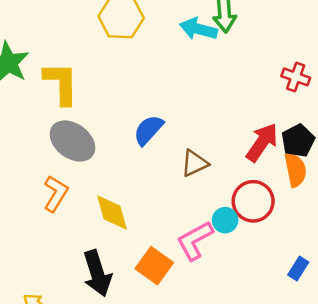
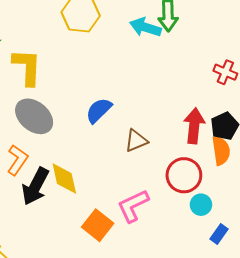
red arrow: (262, 142) -> (194, 126), turned -32
cyan circle: (225, 220) -> (201, 205), moved
black arrow: (97, 273) -> (35, 186), moved, turned 42

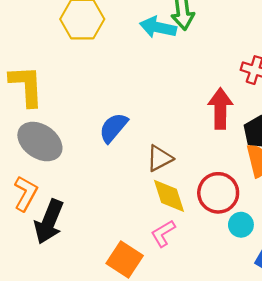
red arrow: (194, 126) -> (220, 109), moved
yellow diamond: (64, 178) -> (169, 196), moved
pink L-shape: (133, 206) -> (163, 233), size x0.7

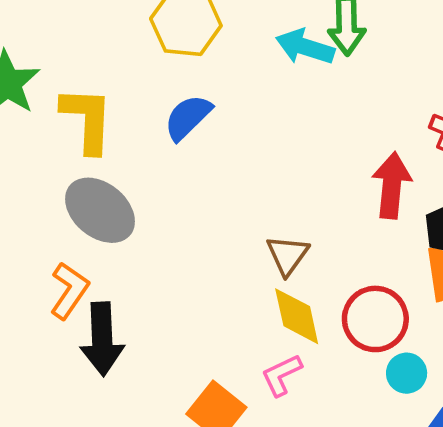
blue semicircle: (113, 128) -> (188, 117), moved
brown triangle: (160, 158) -> (288, 255), turned -32
black arrow: (49, 222) -> (102, 339), turned -30

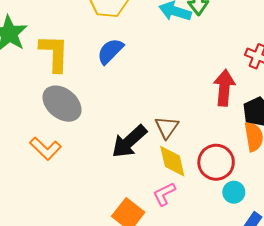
orange L-shape: (69, 290) -> (45, 148), turned 100
black arrow: (102, 339) -> (129, 141), moved, turned 51

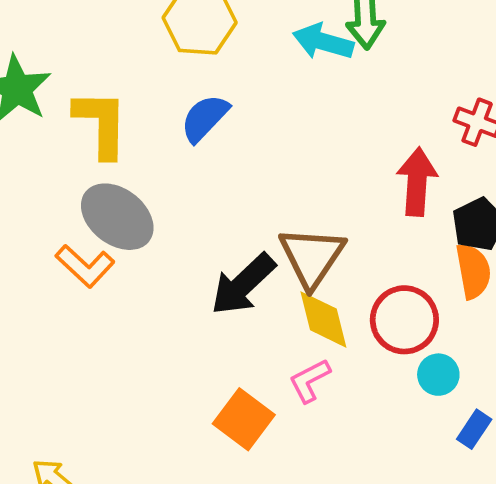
brown triangle: (167, 127) -> (312, 257), size x1.5
orange L-shape: (45, 148) -> (85, 266), moved

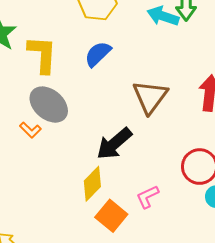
brown triangle: (312, 257) -> (150, 97), moved
orange L-shape: (85, 266) -> (30, 130), size x0.7
yellow diamond: (323, 319) -> (92, 184), moved, turned 56

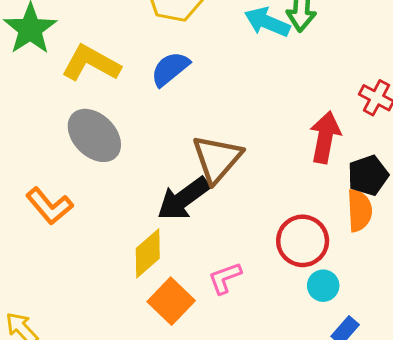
yellow L-shape: (42, 54) -> (91, 63), turned -69
brown triangle: (150, 97) -> (217, 159), moved
orange L-shape: (30, 130) -> (49, 206), moved, size x1.5

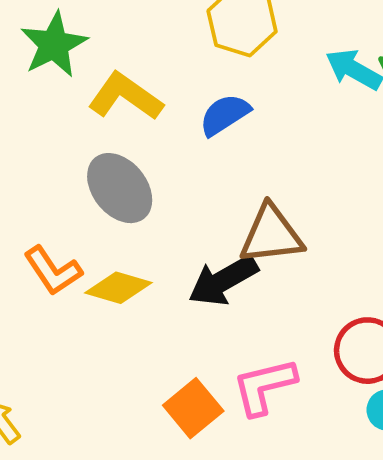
brown triangle: (217, 159) -> (271, 235), turned 36
yellow diamond: (148, 253) -> (118, 288), moved, turned 51
pink L-shape: (225, 278) -> (264, 386), size x1.5

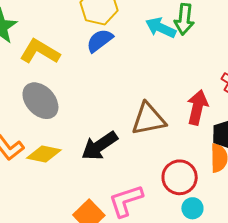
blue semicircle: (225, 115) -> (100, 41), moved
brown triangle: (271, 235) -> (148, 119), moved

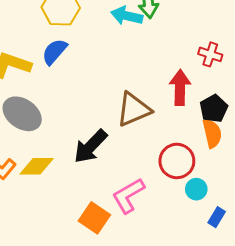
blue semicircle: (100, 41) -> (55, 52), moved

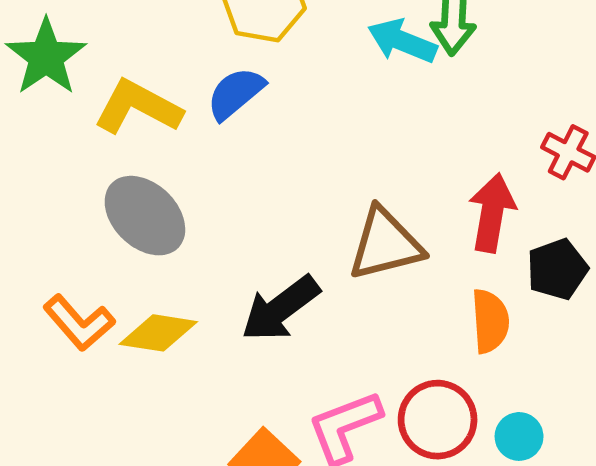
orange semicircle: (212, 133) -> (490, 321), moved
red circle: (177, 161) -> (438, 420), moved
cyan circle: (196, 189) -> (519, 436), moved

